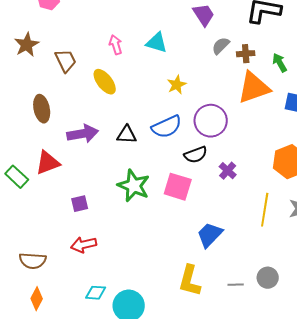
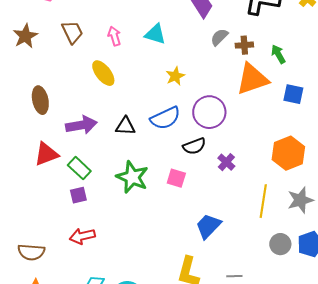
brown trapezoid: (66, 61) -> (72, 32), moved
green rectangle: (17, 177) -> (79, 168), moved
pink square: (178, 187) -> (176, 178), size x0.7
gray circle: (268, 278) -> (280, 244), moved

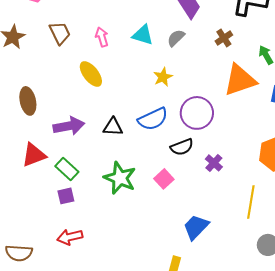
gray semicircle: (219, 37) -> (176, 38), moved
brown cross: (244, 45) -> (224, 38), moved, turned -30
pink square: (176, 178) -> (164, 179), turned 30

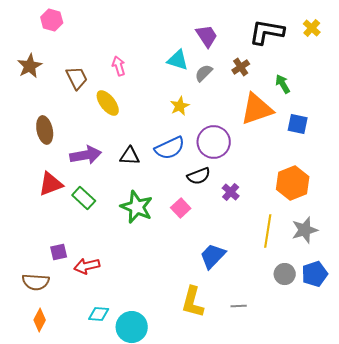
brown trapezoid: (60, 33) -> (77, 78), moved
cyan triangle: (143, 35) -> (178, 60), moved
gray semicircle: (176, 38) -> (204, 73), moved
purple square: (66, 196) -> (59, 252), moved

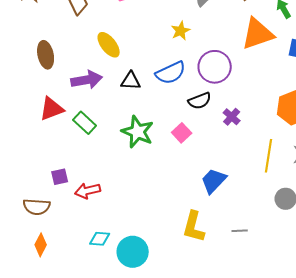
yellow ellipse: (108, 103) -> (109, 45), moved

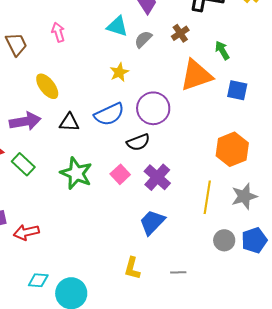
purple cross: (232, 117) -> (157, 177), moved, size x1.5
yellow L-shape: (194, 227) -> (132, 268), size x0.7

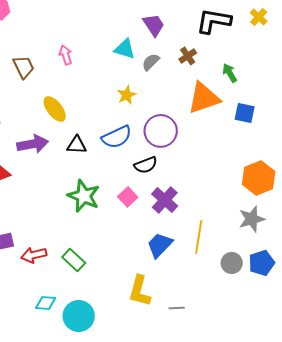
orange hexagon: (232, 149) -> (259, 178), moved
green rectangle: (23, 164) -> (74, 260), moved
yellow line: (207, 197) -> (199, 237), moved
yellow L-shape: (132, 268) -> (140, 291), size x1.4
gray line: (178, 272) -> (177, 308), moved

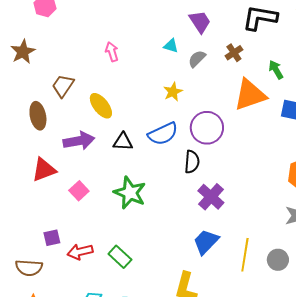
cyan triangle: (125, 49) -> (171, 46), size x0.7
brown trapezoid: (24, 67) -> (63, 86), moved, turned -120
black semicircle: (146, 165) -> (192, 162), turned -65
pink square: (128, 197) -> (79, 191), moved
yellow line: (199, 237) -> (245, 255), moved

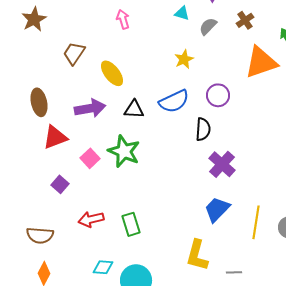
brown ellipse: (38, 116) -> (39, 102), moved
purple circle: (207, 128) -> (218, 95), size x0.7
green star: (130, 193) -> (124, 151), moved
purple square: (52, 238) -> (60, 184), moved, turned -36
green rectangle: (120, 257) -> (131, 224), turned 30

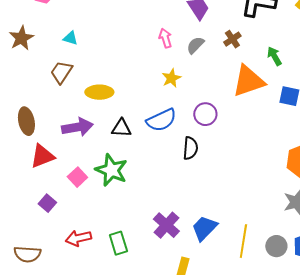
cyan triangle: (182, 13) -> (70, 38), moved
pink arrow: (123, 19) -> (165, 38), moved
yellow ellipse: (112, 73) -> (99, 92), turned -52
purple cross: (222, 164) -> (166, 225), moved

